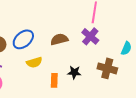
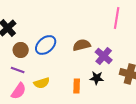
purple cross: (90, 36) -> (104, 56), moved
yellow semicircle: (34, 62) -> (42, 83), moved

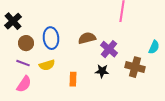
blue ellipse: (46, 45) -> (51, 38), turned -55
yellow semicircle: (42, 83) -> (47, 65), moved
orange rectangle: (77, 86) -> (73, 79), moved

